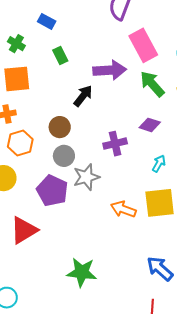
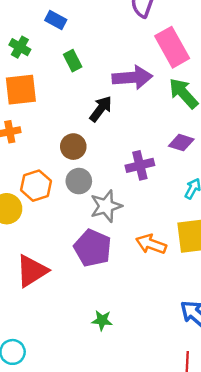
orange hexagon: (20, 143) -> (36, 186), moved
purple pentagon: (52, 191) -> (93, 248), moved
green star: (82, 272) -> (102, 320), size x0.6

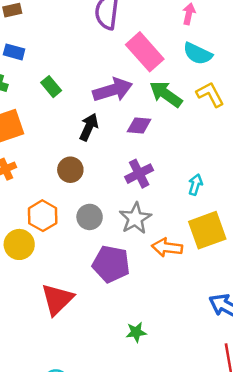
blue rectangle: (56, 20) -> (14, 52), moved
purple diamond: (181, 143) -> (139, 126), moved
gray circle: (79, 181) -> (90, 217), moved
gray star: (106, 206) -> (135, 218), moved

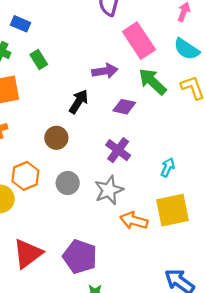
green rectangle: (51, 87) -> (39, 60), moved
purple arrow: (113, 90) -> (105, 71), size x0.7
purple cross: (139, 174) -> (118, 150), turned -35
purple pentagon: (111, 264) -> (80, 257), moved

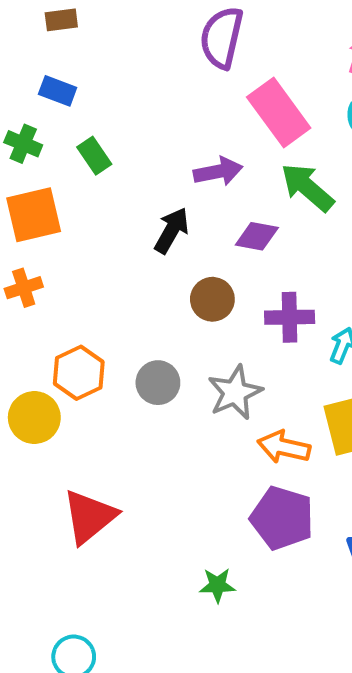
brown circle: (56, 138) -> (212, 299), moved
purple cross: (118, 150) -> (290, 317), moved, turned -35
purple pentagon: (80, 257) -> (282, 518), moved

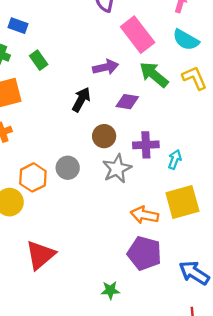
gray circle: (158, 383) -> (68, 168), moved
gray star: (235, 392) -> (117, 169), moved

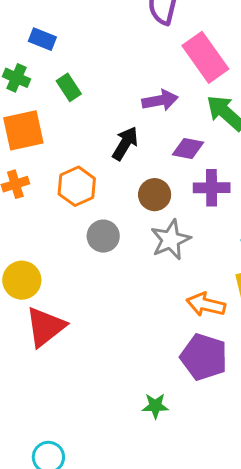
purple cross: (146, 145) -> (212, 188), moved
orange hexagon: (33, 177) -> (77, 186), moved
red triangle: (40, 255) -> (45, 327), moved

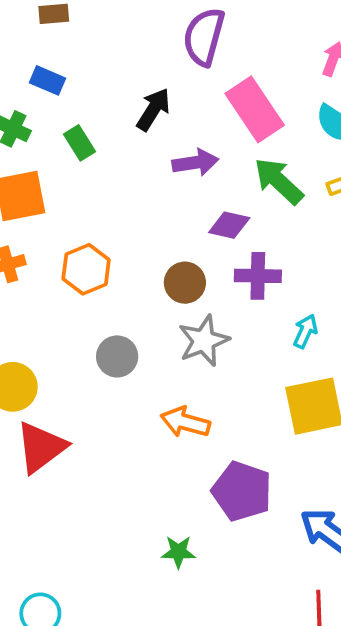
black arrow: (125, 143) -> (153, 109), moved
gray circle: (103, 236) -> (117, 356), moved
orange arrow: (206, 305) -> (185, 422), moved

